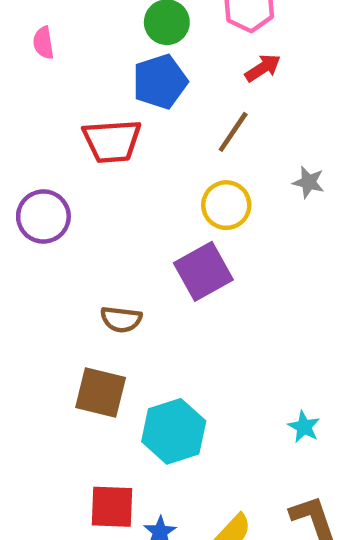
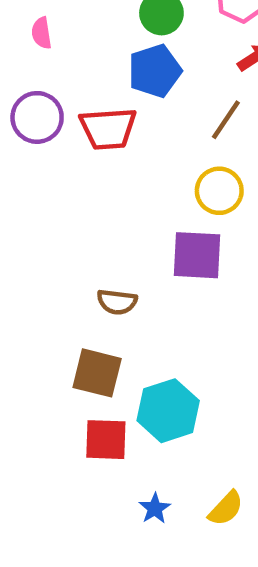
purple circle: (43, 216) -> (37, 117), moved
purple square: (203, 271) -> (197, 255), turned 32
red square: (112, 507) -> (106, 440), moved

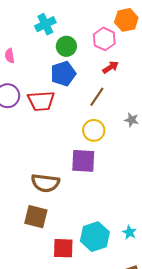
brown semicircle: (117, 302) -> (45, 183), size x1.5
cyan hexagon: (168, 411) -> (95, 237), moved
red square: (106, 440) -> (63, 248), moved

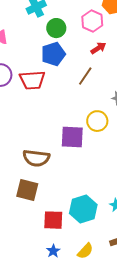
yellow circle: (94, 130) -> (97, 121), moved

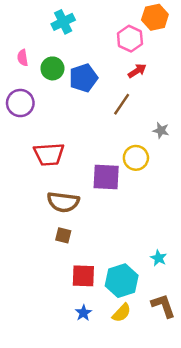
green circle: (56, 28) -> (52, 68), moved
red trapezoid: (32, 80) -> (49, 154), moved
brown square: (27, 190) -> (63, 235), moved, size x0.6
cyan hexagon: (83, 209) -> (122, 281), moved

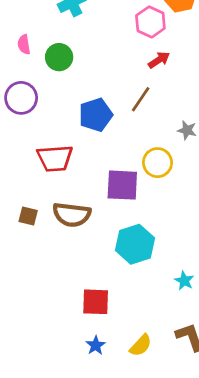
blue pentagon: (83, 78) -> (96, 115), moved
brown square: (63, 235) -> (28, 216), moved
cyan hexagon: (122, 281) -> (135, 244), moved

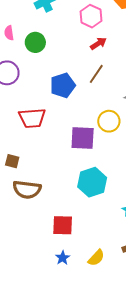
pink hexagon: (150, 22) -> (91, 16), moved
red arrow: (159, 60) -> (98, 43), moved
brown semicircle: (72, 215) -> (27, 189), moved

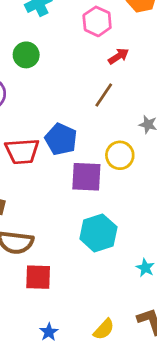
red arrow: (98, 43) -> (119, 56), moved
blue pentagon: (63, 85) -> (61, 139), moved, turned -30
red square: (63, 225) -> (38, 277), moved
blue star: (63, 258) -> (49, 332), moved

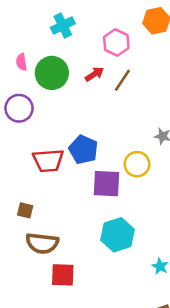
green circle: (26, 55) -> (52, 73), size x1.4
red arrow: (119, 56) -> (94, 74), moved
brown line: (104, 95) -> (122, 80), moved

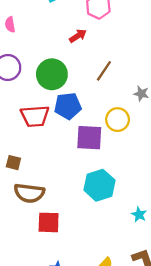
green circle: (52, 73) -> (52, 74), moved
brown line: (122, 80) -> (104, 71), moved
blue pentagon: (83, 150) -> (68, 106), turned -30

